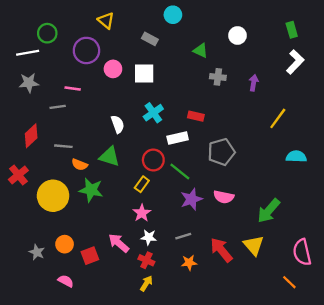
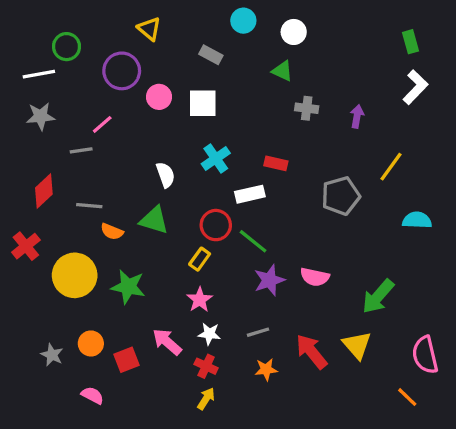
white circle: (237, 35) -> (294, 32), moved
pink line: (73, 89) -> (102, 124), turned -49
gray pentagon: (221, 152) -> (341, 196), moved
green star: (91, 190) -> (128, 287), moved

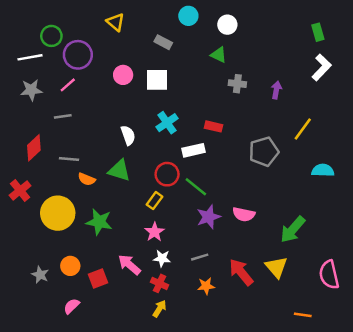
purple circle: (122, 71) -> (78, 55), moved
pink line: (102, 124) -> (68, 85), moved
pink semicircle: (92, 395) -> (72, 306), turned -72
orange line: (407, 397) -> (303, 315), moved, turned -36

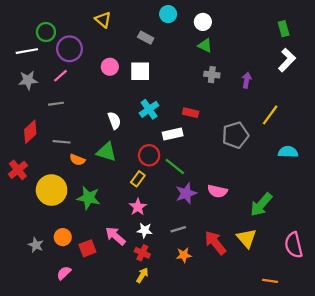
green triangle: (219, 55) -> (205, 45), moved

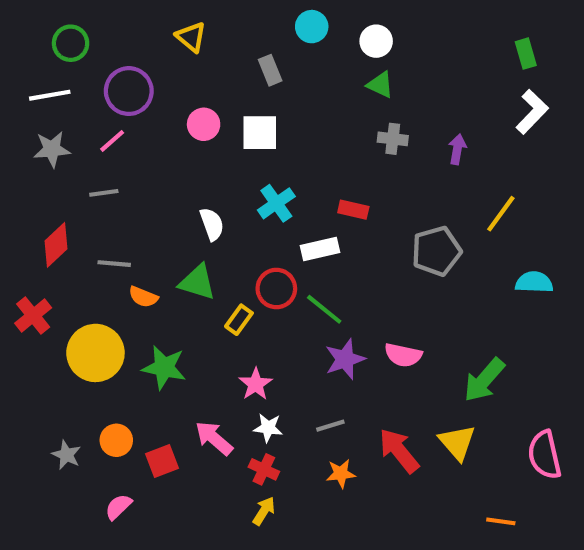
green circle: (46, 32) -> (71, 43), moved
gray rectangle: (146, 38) -> (270, 70), turned 40
yellow rectangle: (138, 179) -> (239, 320), moved

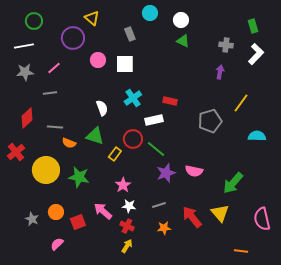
purple circle: (129, 91) -> (73, 38), moved
gray cross: (393, 139) -> (226, 45), moved

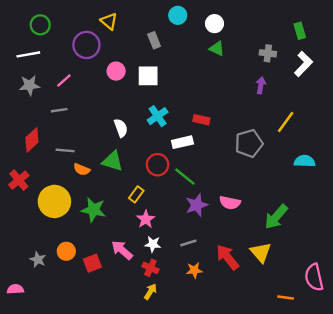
yellow rectangle: (115, 154) -> (136, 194), moved
pink semicircle: (262, 219) -> (314, 277), moved
pink semicircle: (57, 244) -> (15, 289), moved, turned 40

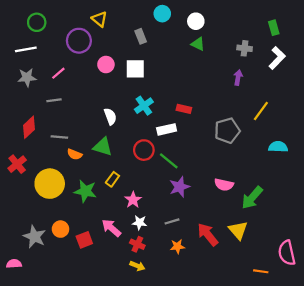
yellow rectangle: (136, 194) -> (112, 179), moved
pink semicircle: (230, 203) -> (224, 185), moved
gray star: (38, 260) -> (35, 237), size x1.5
yellow arrow: (150, 292) -> (137, 266), turned 80

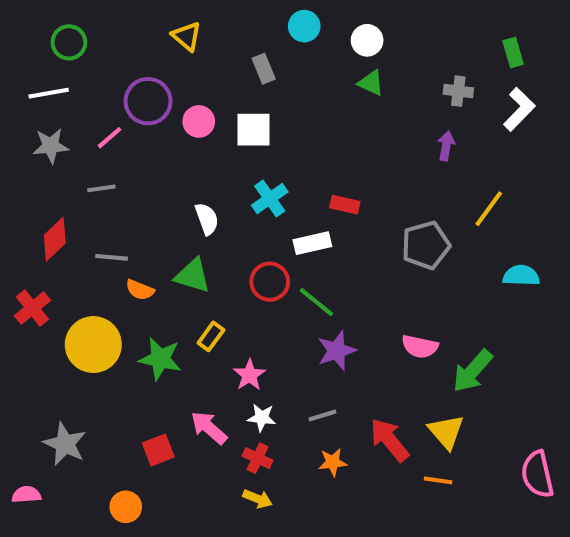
purple circle: (79, 41) -> (148, 101), moved
orange circle: (60, 229) -> (126, 507), moved
orange line: (261, 271) -> (438, 480), moved

